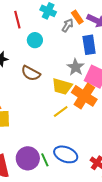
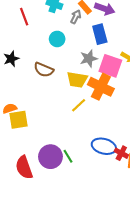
cyan circle: (35, 40) -> (57, 39), moved
gray star: (76, 67) -> (89, 58), turned 30
blue ellipse: (66, 154) -> (104, 146), moved

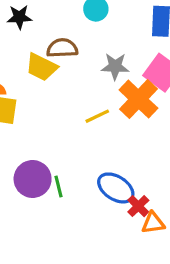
gray star: (89, 58) -> (115, 66), moved
brown semicircle: (44, 70) -> (62, 48), turned 138
yellow trapezoid: (77, 80) -> (42, 67), moved

